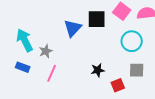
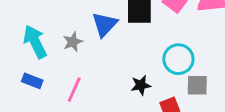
cyan circle: (132, 41) -> (178, 59), moved
gray star: (46, 51) -> (73, 42), moved

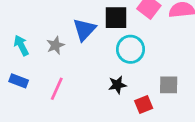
cyan arrow: (35, 42) -> (21, 45), size x0.7
cyan circle: (178, 59) -> (130, 49), moved

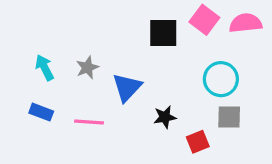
blue triangle: (84, 30) -> (127, 87), moved
cyan circle: (130, 49) -> (221, 79), moved
pink line: (57, 89) -> (89, 122), turned 70

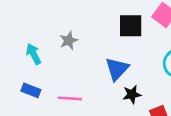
gray star: (87, 68) -> (69, 41), moved
blue triangle: (127, 87) -> (117, 69), moved

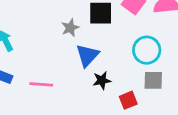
gray star: (69, 41) -> (70, 28), moved

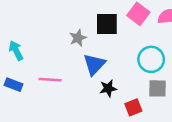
pink line: (41, 84) -> (50, 80), moved

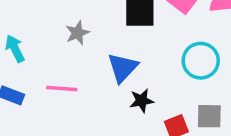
gray star: (78, 38) -> (77, 33), moved
gray square: (157, 88) -> (209, 116), moved

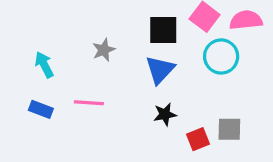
cyan circle: (201, 61) -> (221, 56), moved
blue triangle: (123, 68) -> (160, 70), moved

